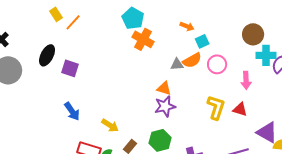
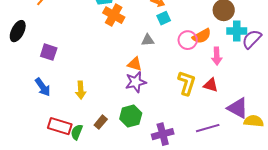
cyan square: (202, 41) -> (164, 18), moved
orange semicircle: (192, 60) -> (202, 36), moved
purple square: (70, 68) -> (49, 52), moved
yellow arrow: (110, 125) -> (81, 90), moved, turned 54

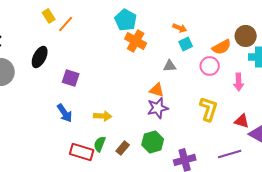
orange semicircle: (202, 36) -> (222, 47), moved
red triangle: (211, 85) -> (242, 121), moved
yellow arrow: (81, 90) -> (103, 116), turned -84
green semicircle: (77, 132) -> (100, 144), moved

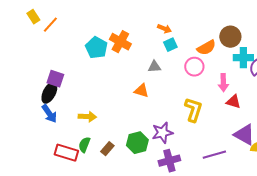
cyan pentagon: (126, 20) -> (96, 48), moved
black ellipse: (40, 57) -> (49, 93), moved
purple star: (158, 108) -> (162, 133), moved
red triangle: (242, 121) -> (233, 102), moved

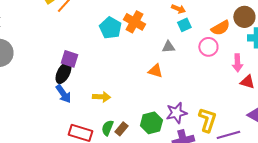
yellow L-shape: (193, 110) -> (207, 120), moved
green semicircle: (84, 145) -> (107, 128), moved

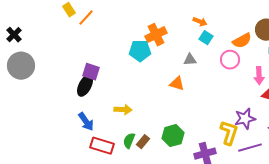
orange cross: (134, 22) -> (156, 35), turned 35
cyan square: (184, 25) -> (206, 38), turned -32
cyan pentagon: (110, 28) -> (140, 51), moved, turned -30
blue arrow: (63, 94) -> (86, 122), moved
purple star: (176, 113) -> (245, 119), moved

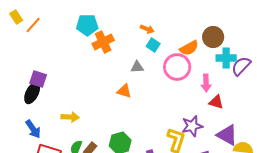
cyan pentagon: (140, 51) -> (87, 25), moved
pink circle: (230, 60) -> (177, 67), size x1.4

